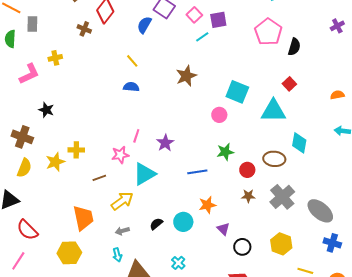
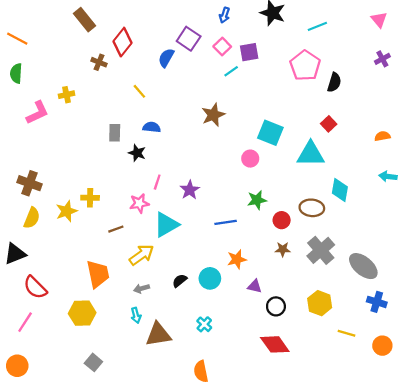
gray rectangle: (32, 24) -> (115, 133), moved
yellow line: (132, 61) -> (139, 91), moved
black star: (46, 110) -> (137, 153), moved
purple triangle: (223, 229) -> (255, 286), turned -32

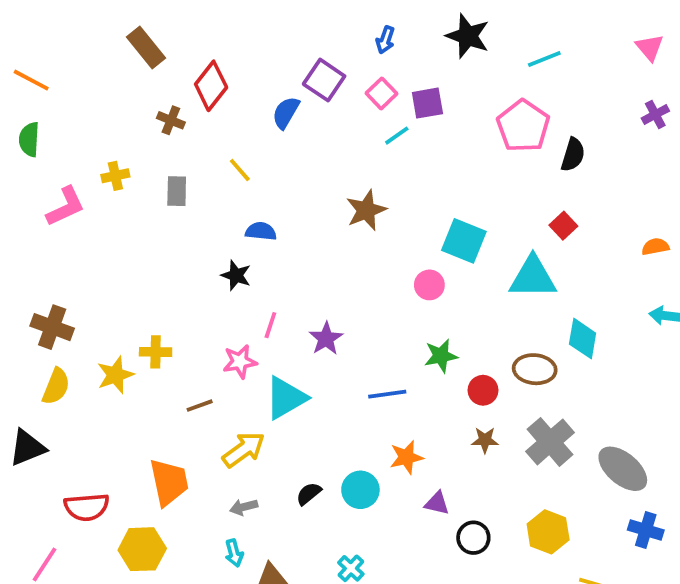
gray rectangle: (115, 133) -> (177, 191), moved
red semicircle: (35, 287) -> (87, 507), moved, turned -50

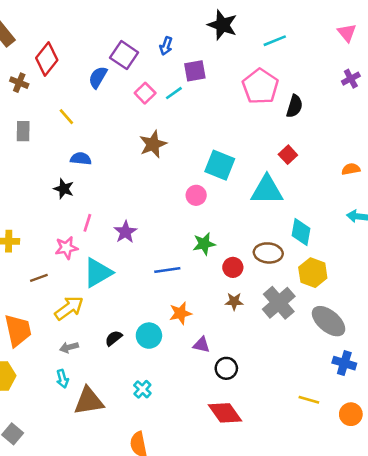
blue arrow: (385, 40) -> (166, 46), moved
pink square: (382, 93) -> (145, 93), moved
yellow hexagon: (548, 532) -> (313, 273), moved

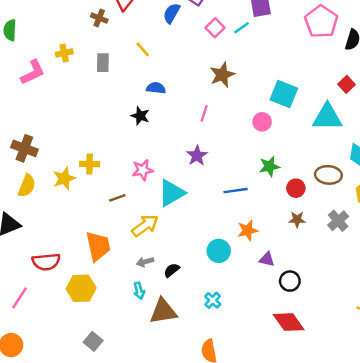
pink line: (87, 223) -> (204, 113), moved
gray cross: (279, 303) -> (338, 221), size x0.7
black semicircle: (114, 338) -> (172, 270), moved

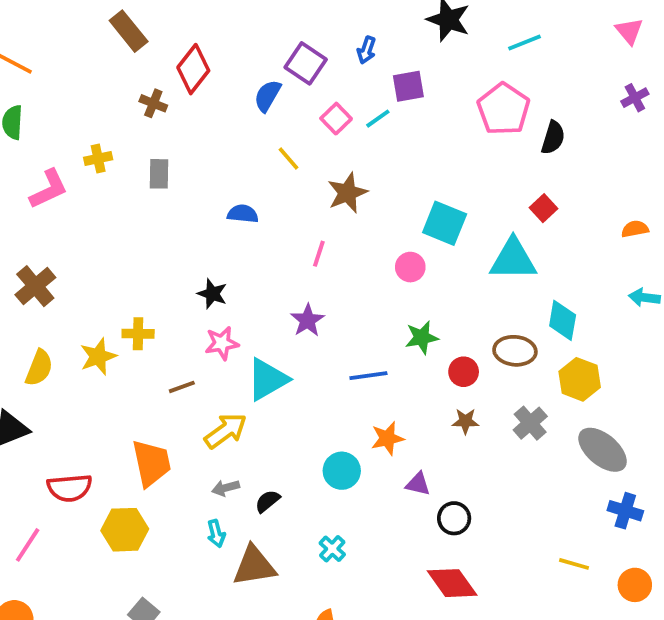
yellow line: (143, 49) -> (288, 159), moved
black star: (140, 116) -> (212, 294), moved
brown cross: (24, 148) -> (35, 286), moved, turned 30

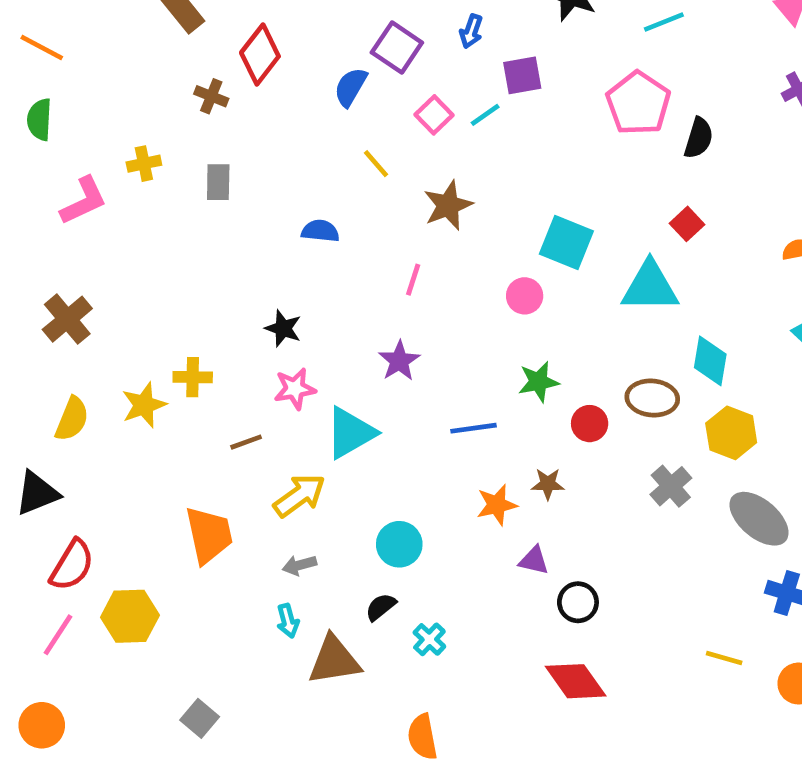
brown star: (465, 421) -> (548, 484), moved
cyan circle: (342, 471) -> (399, 544), moved
red semicircle: (70, 488) -> (72, 565), moved, turned -54
black semicircle: (268, 501) -> (381, 607), moved
yellow hexagon: (125, 530) -> (130, 616), moved

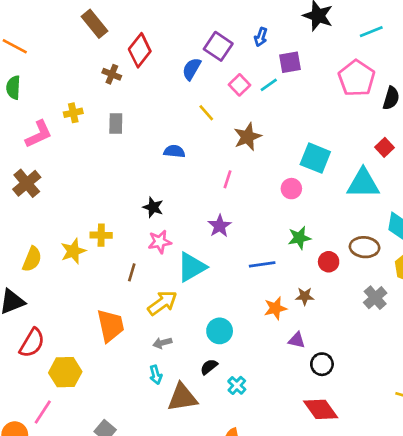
brown cross: (67, 319) -> (27, 183), moved
brown line: (246, 442) -> (132, 272), turned -54
pink line: (58, 635) -> (43, 412), moved

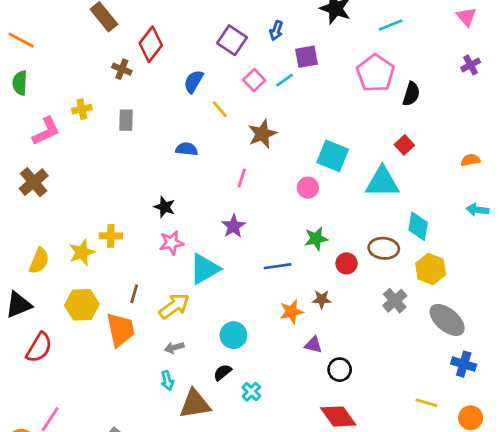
blue semicircle: (192, 69) -> (193, 82), moved
brown line: (132, 272) -> (134, 294), moved
yellow hexagon: (65, 372) -> (82, 305), moved

